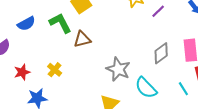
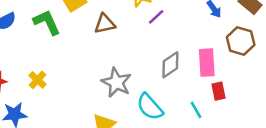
purple line: (158, 11) -> (156, 17), moved
brown triangle: (82, 39) -> (105, 24), moved

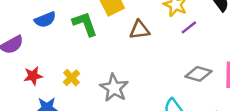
gray diamond: (170, 65) -> (199, 74), turned 45
gray star: (116, 82) -> (114, 88), moved

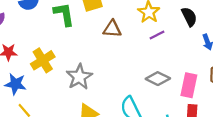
yellow cross: (71, 78) -> (43, 60), size x1.5

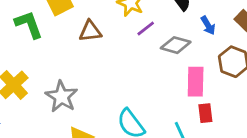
gray diamond: (158, 79) -> (176, 45), moved

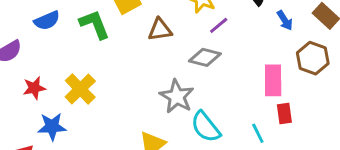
gray diamond: (176, 45) -> (205, 57), moved
gray star: (61, 97) -> (177, 96), moved

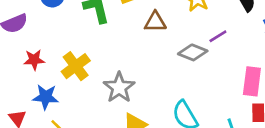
purple line: (219, 25) -> (218, 36), moved
gray star: (177, 96) -> (119, 87), moved

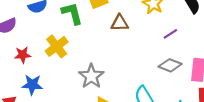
gray diamond: (193, 52) -> (170, 65), moved
yellow cross: (76, 66) -> (57, 46), moved

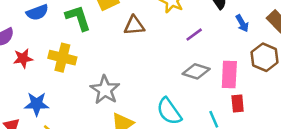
yellow cross: (57, 46) -> (62, 58), turned -35
red star: (23, 55) -> (23, 58), moved

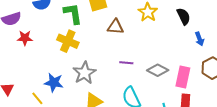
purple line: (194, 35) -> (126, 63), moved, turned 32
yellow cross: (62, 58) -> (68, 41), moved
blue star: (37, 104) -> (54, 83), moved

